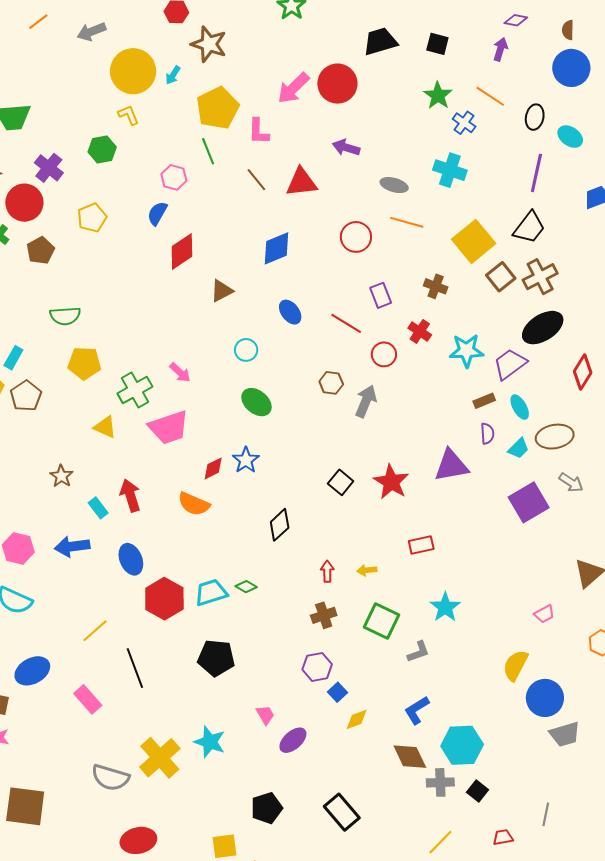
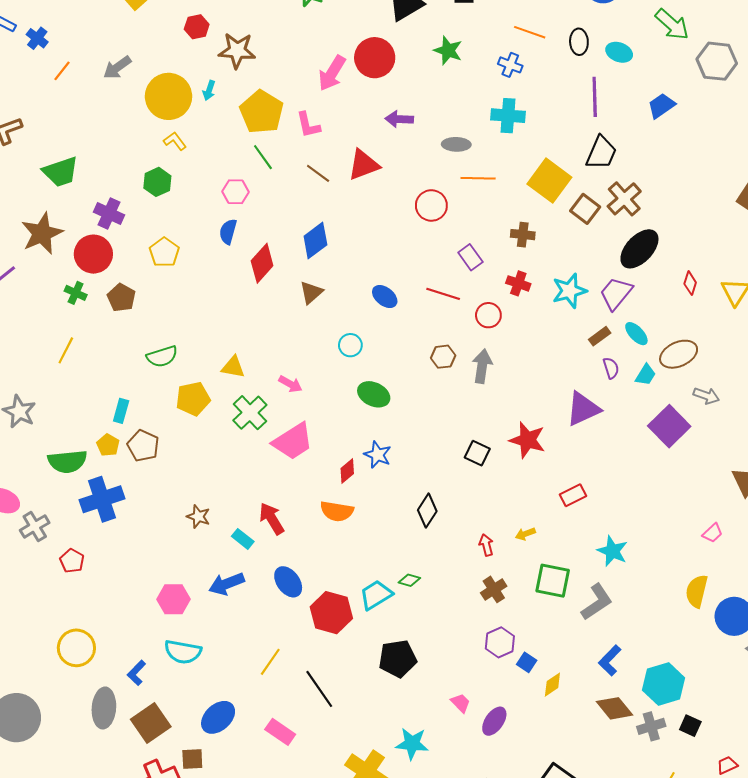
green star: (438, 96) -> (448, 50), moved
blue diamond: (276, 248) -> (315, 241), moved
red diamond: (583, 372) -> (690, 283), size x0.7
yellow triangle: (105, 427) -> (233, 367), moved
gray L-shape: (418, 652) -> (597, 602), size x1.5

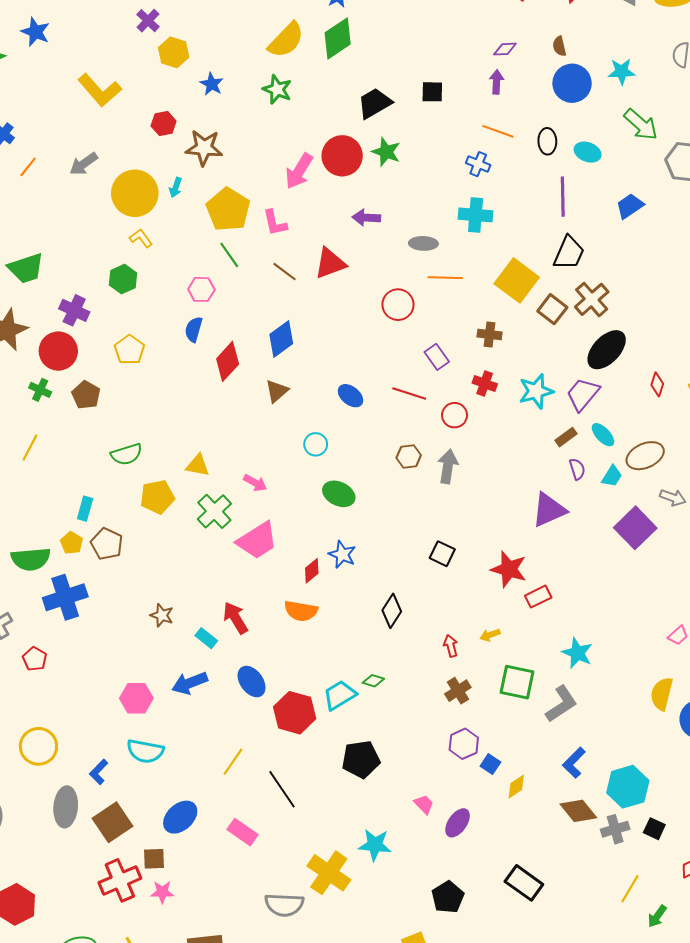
green star: (448, 50) -> (386, 152), moved
red star: (527, 440) -> (509, 569), moved

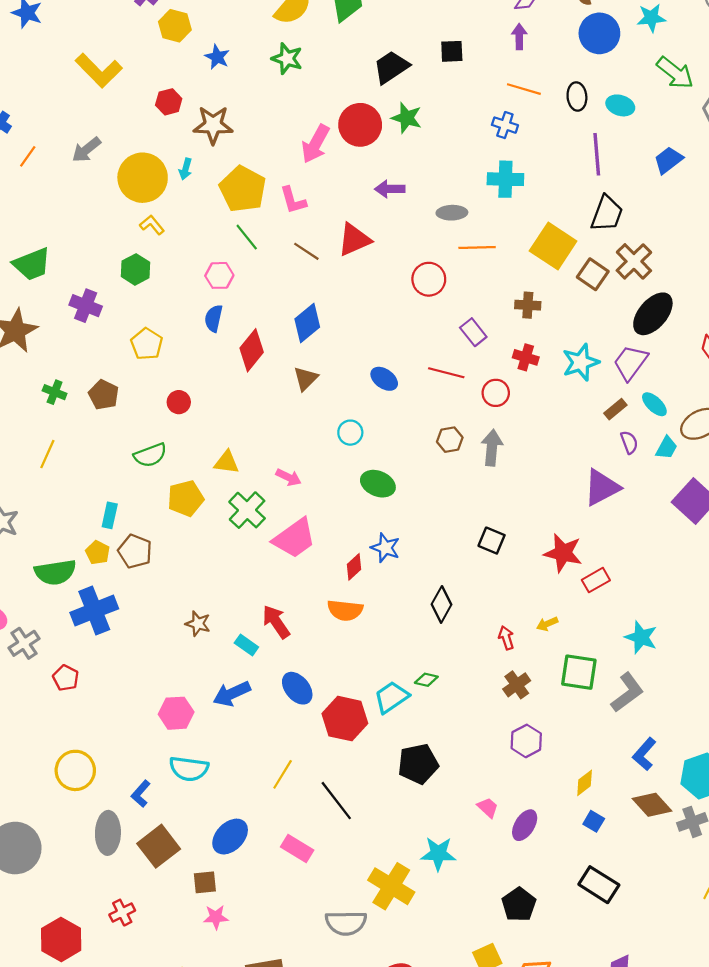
red circle: (58, 351) -> (179, 402), moved, size x0.6
blue square: (490, 764) -> (594, 821), moved
red cross: (120, 880) -> (122, 913), moved, size x0.6

